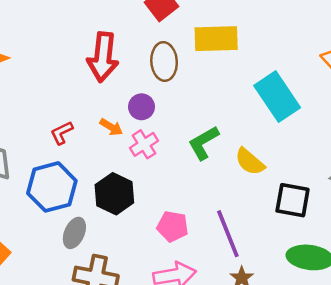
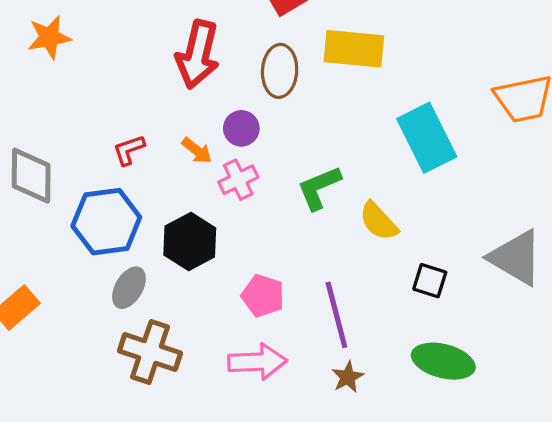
black square: (293, 200) -> (430, 281), size x0.7

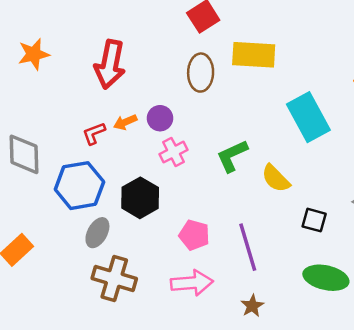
red arrow: (198, 54) -> (110, 64), moved
purple circle: (241, 128) -> (160, 118), moved
orange arrow: (197, 151) -> (125, 122), moved, turned 120
brown star: (348, 377) -> (252, 306), moved

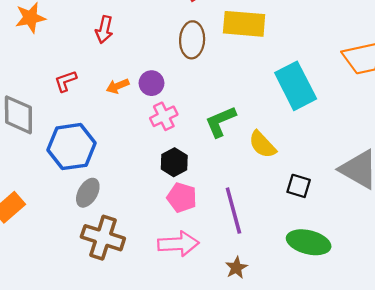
red arrow: (110, 64) -> (104, 30), size x0.6
red L-shape: (94, 133) -> (66, 81), moved
black hexagon: (140, 198) -> (174, 162), moved, size x0.7

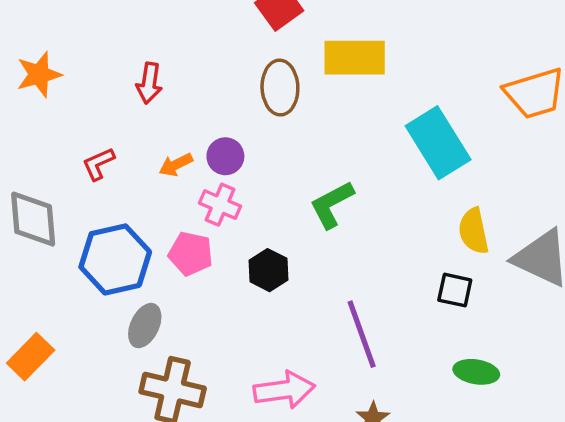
pink cross: (164, 116) -> (220, 205), moved, turned -36
yellow semicircle: (262, 145) -> (474, 231), moved, turned 36
pink pentagon: (182, 197) -> (191, 254), moved
green ellipse: (309, 242) -> (476, 372), size x0.7

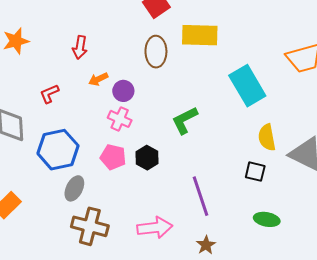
orange arrow: (176, 165) -> (98, 79), moved
pink pentagon: (191, 254) -> (113, 157), moved

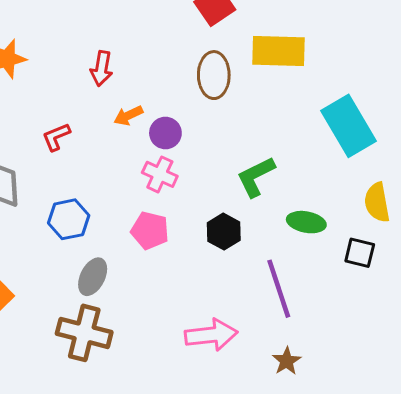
blue hexagon: (58, 150) -> (69, 219), size x0.7
black hexagon: (147, 158) -> (224, 232), moved
green ellipse: (267, 219) -> (306, 222), moved
brown cross: (90, 226) -> (84, 333), moved

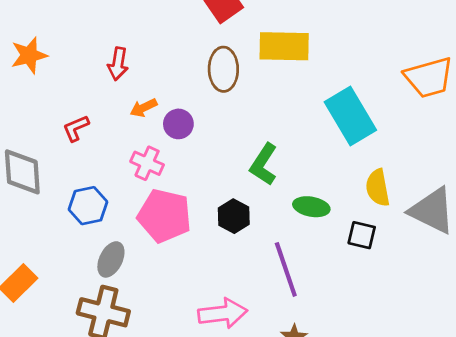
pink cross: (160, 174) -> (147, 163), moved
green L-shape: (256, 177) -> (264, 164), turned -30
pink pentagon: (150, 231) -> (164, 216), size x1.5

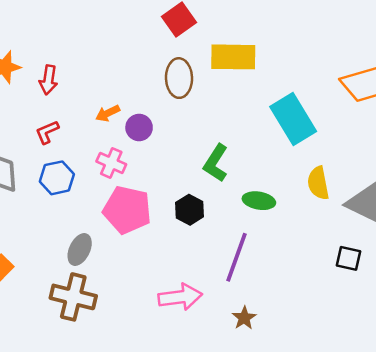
red arrow: (118, 64) -> (48, 80), moved
blue hexagon: (88, 206) -> (57, 178), moved
black square: (362, 235) -> (349, 258), moved
purple line: (286, 269) -> (237, 257), turned 39

